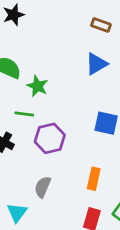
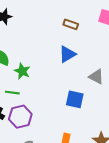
purple hexagon: (50, 138) -> (20, 117), moved

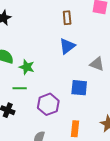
brown rectangle: (71, 24) -> (67, 18), turned 72
purple hexagon: (20, 117) -> (48, 104), moved

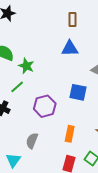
blue triangle: (67, 46) -> (70, 48), turned 30
green line: (20, 88) -> (17, 87), turned -48

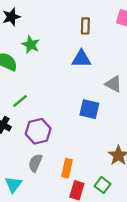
green star: (26, 66) -> (31, 45), moved
purple hexagon: (45, 106) -> (38, 131), moved
orange rectangle: (70, 134) -> (67, 168), moved

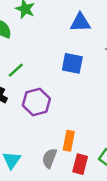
blue square: (89, 109) -> (72, 63), moved
gray semicircle: (35, 163) -> (49, 158), moved

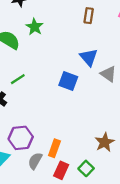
blue triangle: (80, 22) -> (89, 57), moved, turned 42
purple hexagon: (36, 102) -> (21, 138), moved

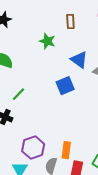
green star: (35, 27) -> (47, 41), moved
blue square: (68, 81) -> (65, 86), turned -30

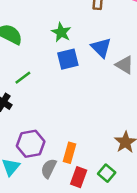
green star: (47, 41) -> (61, 32), moved
blue square: (65, 86) -> (68, 59), moved

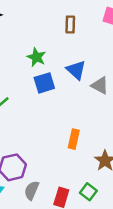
orange rectangle: (69, 153) -> (74, 139), moved

